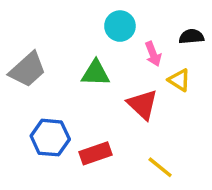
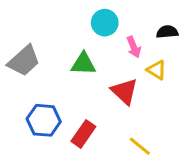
red rectangle: (96, 153) -> (83, 134), turned -36

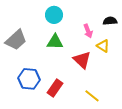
cyan circle: (105, 23) -> (54, 15), moved

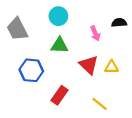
gray trapezoid: (16, 40) -> (17, 29), moved, turned 105
yellow triangle: (103, 46) -> (112, 67), moved, turned -32
blue hexagon: (29, 79) -> (31, 70), moved

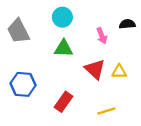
blue hexagon: (31, 70) -> (23, 84), moved
yellow line: (100, 104) -> (106, 111), turned -56

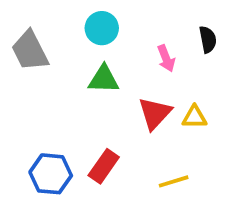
black semicircle: (127, 24) -> (208, 39), turned 84
red triangle: (95, 69) -> (155, 113), turned 30
blue hexagon: (23, 84) -> (51, 174), moved

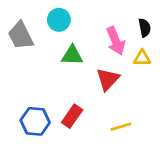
cyan circle: (102, 28) -> (59, 20), moved
pink arrow: (166, 58) -> (116, 41), size x1.5
yellow triangle: (194, 117) -> (142, 58), moved

